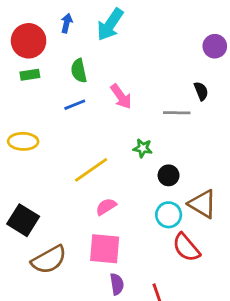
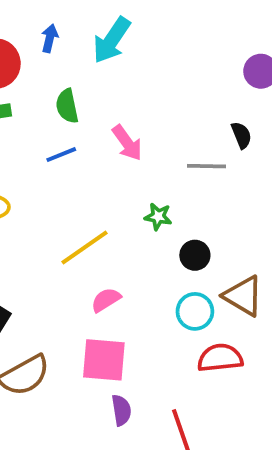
red semicircle: (186, 247) -> (220, 358), turned 124

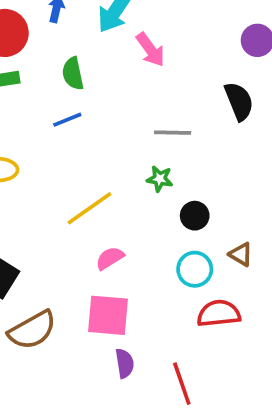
black semicircle: (241, 135) -> (239, 101), size x1.5
pink arrow: (127, 143) -> (150, 50), moved
gray line: (207, 166) -> (173, 133), moved
brown triangle: (243, 296) -> (241, 254), size x0.6

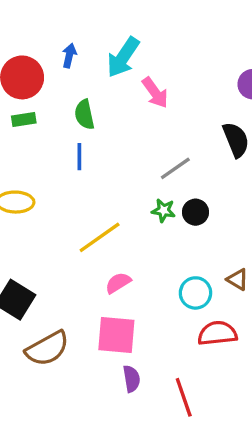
blue line: (67, 120) -> (79, 157), turned -68
gray line: (173, 133) -> (175, 168), turned -36
black circle: (195, 216) -> (195, 212), moved

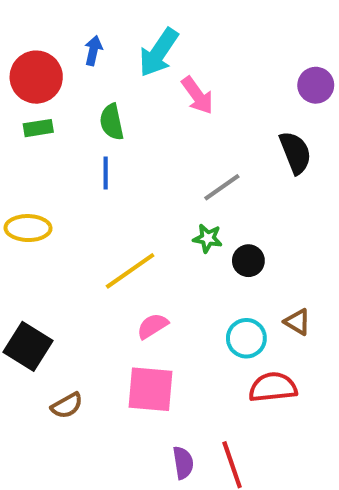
black circle: (195, 212) -> (248, 261), moved
brown semicircle: (47, 348) -> (67, 406), size x0.6
purple semicircle: (132, 379) -> (183, 463), moved

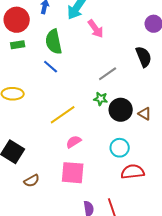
green semicircle: (112, 122) -> (54, 42), size x1.4
blue line: (106, 173) -> (51, 67), turned -49
black circle: (248, 261) -> (121, 110), size x1.5
brown triangle: (297, 322) -> (145, 114), moved

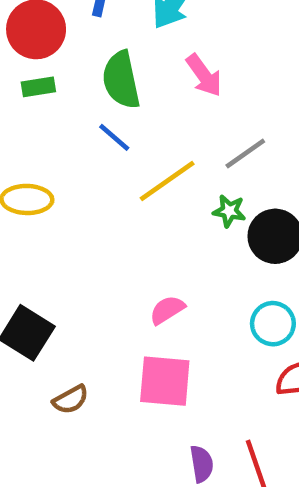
pink arrow: (96, 29) -> (204, 75), moved
yellow line: (63, 115) -> (167, 181), moved

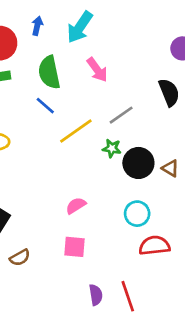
pink square: (165, 381) -> (75, 247), size x0.7

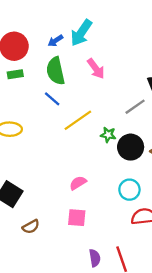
blue arrow: (37, 26) -> (56, 41), moved, turned -136
gray line: (121, 115) -> (135, 107), moved

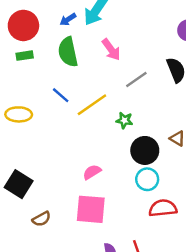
blue line: (52, 99) -> (61, 95), moved
gray line: (135, 107) -> (136, 80), moved
black circle: (131, 147) -> (145, 150), moved
pink square: (77, 218) -> (91, 209), size x1.5

